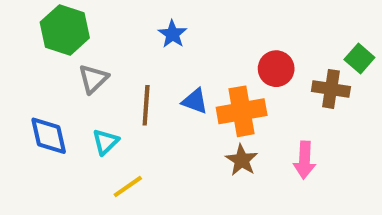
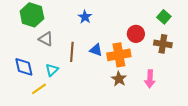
green square: (359, 58) -> (164, 17), moved
gray triangle: (93, 79) -> (46, 39), turned -49
yellow line: (128, 187) -> (39, 89), moved

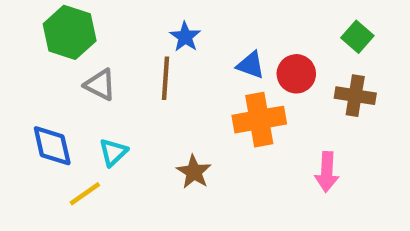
blue triangle: (96, 50) -> (251, 65), moved
brown line: (72, 52) -> (166, 78), moved
brown star: (119, 79) -> (194, 172), moved

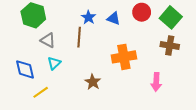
green square: (357, 37) -> (171, 17), size x1.5
blue triangle: (251, 65) -> (114, 18), moved
red circle: (296, 74) -> (142, 12), moved
cyan triangle: (113, 152) -> (54, 63), moved

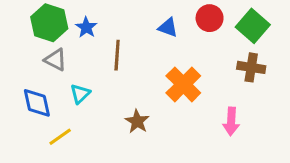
blue star: (89, 17) -> (86, 27), moved
gray triangle: (48, 40) -> (55, 60), moved
orange cross: (124, 57) -> (183, 84), turned -35

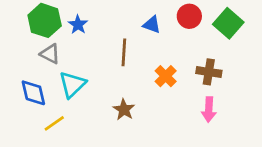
brown line: (117, 55) -> (124, 52), moved
brown cross: (251, 67) -> (209, 72), moved
orange cross: (183, 84) -> (166, 76), size x0.7
cyan triangle: (80, 94) -> (72, 84), size x1.5

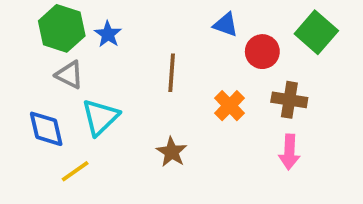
red circle: (189, 16) -> (262, 52), moved
blue triangle: (152, 25) -> (226, 25), moved

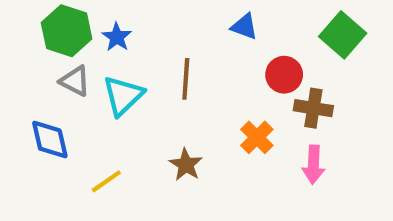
red circle: (262, 52) -> (284, 75), moved
orange cross: (230, 106) -> (257, 137), moved
cyan triangle: (100, 117) -> (123, 96), moved
yellow line: (75, 171) -> (106, 181), moved

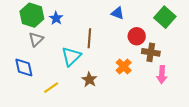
gray triangle: (75, 81) -> (36, 39), turned 49
cyan triangle: (123, 96) -> (71, 56), moved
pink arrow: (313, 165) -> (162, 75), moved

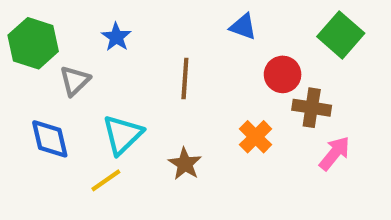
green hexagon: (32, 15) -> (33, 43), moved
cyan triangle: (71, 56) -> (123, 135), moved
pink arrow: (162, 75) -> (335, 153), turned -144

